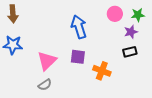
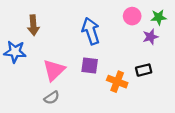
brown arrow: (13, 14) -> (33, 25), moved
black rectangle: (130, 52) -> (144, 70), moved

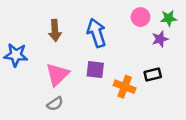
brown arrow: (33, 25) -> (55, 30), moved

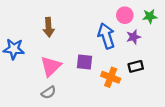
blue arrow: (96, 33) -> (106, 36), moved
purple star: (160, 39) -> (133, 37), moved

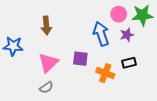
green star: (150, 16) -> (142, 15), size x1.5

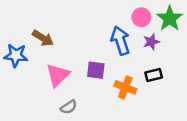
green star: (142, 15) -> (170, 18), turned -30
brown arrow: (46, 26) -> (43, 38), moved, turned -54
gray semicircle: (46, 88) -> (69, 107), moved

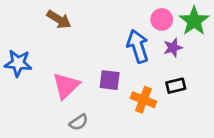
brown arrow: (43, 38) -> (59, 19), moved

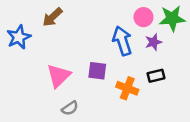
brown arrow: (59, 19) -> (52, 17), turned 105
green star: (194, 21) -> (172, 18), turned 30
blue star: (18, 63) -> (19, 37), moved, turned -30

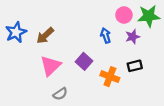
brown arrow: (52, 17) -> (45, 36), moved
blue arrow: (122, 41) -> (106, 36), size x0.6
purple square: (97, 71) -> (84, 61), turned 35

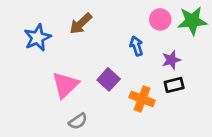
blue star: (16, 32) -> (37, 38), moved
brown arrow: (45, 36) -> (81, 24), moved
purple star: (133, 37) -> (171, 60), moved

